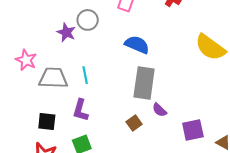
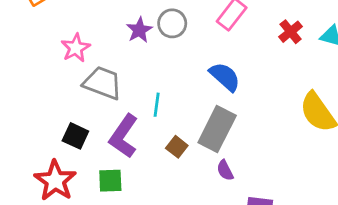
cyan line: (85, 75) -> (157, 105), moved
purple L-shape: (80, 110) -> (124, 136), size x1.4
brown square: (134, 123) -> (177, 147), moved, turned -35

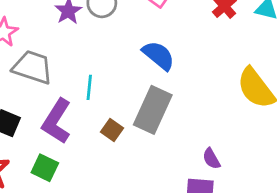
purple semicircle: (225, 170) -> (211, 159), moved
green square: (110, 181) -> (45, 168), turned 30

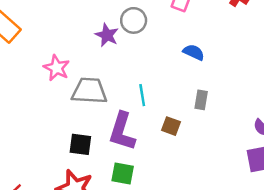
blue semicircle: (159, 55) -> (194, 52), size x0.7
gray rectangle: (153, 110) -> (201, 100), size x0.5

